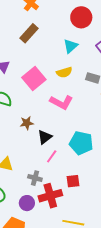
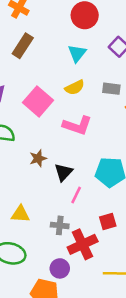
purple circle: (27, 203) -> (60, 268), moved

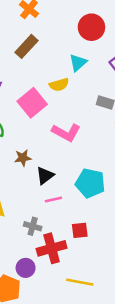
yellow semicircle: (75, 87) -> (59, 85), moved
pink line: (76, 195) -> (53, 200), turned 42

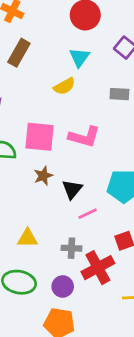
pink square: (32, 103) -> (40, 137), moved, turned -32
purple circle: (26, 268) -> (63, 286), moved

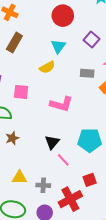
pink square: (40, 137) -> (21, 92), moved, size x0.7
brown star: (43, 176) -> (12, 138), moved
pink line: (88, 214) -> (63, 160), turned 72
gray cross: (72, 248) -> (43, 185), moved

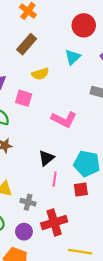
yellow semicircle: (47, 67) -> (40, 74), moved
pink line: (63, 160) -> (55, 179), turned 40
red square: (90, 180) -> (81, 190), moved

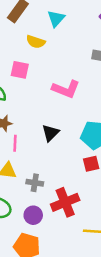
cyan triangle: (73, 57) -> (56, 19), moved
yellow semicircle: (40, 74) -> (36, 42), turned 42
pink line: (55, 179) -> (15, 143), moved

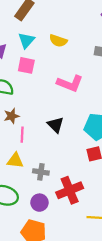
cyan triangle: (56, 19) -> (26, 40), moved
yellow semicircle: (36, 42) -> (58, 41), moved
black triangle: (50, 133) -> (56, 125), turned -30

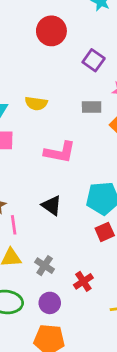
gray cross: (41, 172) -> (45, 266), turned 35
red cross: (70, 190) -> (83, 281), size x0.6

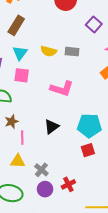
gray rectangle: (92, 107) -> (72, 52), moved
black triangle: (52, 205) -> (52, 127), turned 42
purple circle: (50, 303) -> (45, 189), moved

